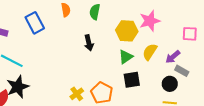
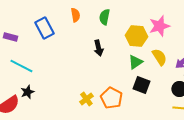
yellow semicircle: (150, 52) -> (159, 57), turned 114
black square: (132, 80) -> (141, 85), turned 30
black star: (18, 87) -> (27, 92), size x0.6

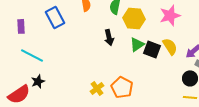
yellow hexagon: (136, 36) -> (134, 18), moved
purple rectangle: (10, 37) -> (21, 26), turned 72
green triangle: (135, 62) -> (137, 44), moved
black square: (141, 85) -> (152, 49), moved

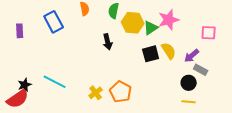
green triangle: (137, 44) -> (151, 28), moved
black square: (152, 49) -> (151, 54), turned -36
cyan line: (32, 55) -> (55, 82), moved
black star: (38, 81) -> (25, 85), moved

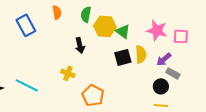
pink star: (169, 20) -> (157, 30), moved, turned 30
green triangle: (151, 28) -> (123, 31), turned -49
yellow semicircle: (169, 51) -> (141, 54), turned 30
yellow cross: (96, 93) -> (68, 73), moved, turned -32

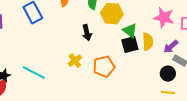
green triangle: (123, 31) -> (130, 31), moved
yellow cross: (68, 73) -> (75, 61), turned 32
orange pentagon: (93, 95) -> (104, 67), moved, turned 30

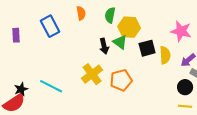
green triangle: (130, 31) -> (120, 42), moved
black square: (130, 45) -> (147, 48), moved
yellow cross: (75, 61) -> (92, 74), size x1.5

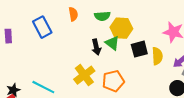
green semicircle: (110, 15) -> (102, 16), turned -105

